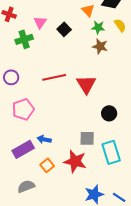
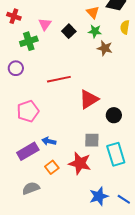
yellow semicircle: (120, 25) -> (125, 27), turned -136
green star: (98, 27) -> (95, 31), moved
purple circle: (11, 77) -> (16, 68), moved
red triangle: (86, 84) -> (89, 99), moved, turned 30

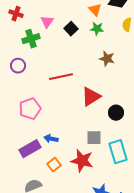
brown star: (105, 48) -> (107, 59), moved

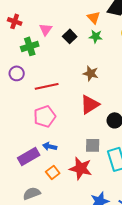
brown star: (107, 59) -> (91, 73), moved
red line: (61, 77) -> (47, 86), moved
pink pentagon: (30, 109) -> (45, 116), moved

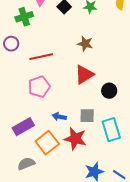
blue arrow: (50, 146) -> (59, 117), moved
orange square: (53, 172) -> (47, 143), size x1.6

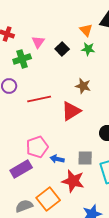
red triangle: (84, 75) -> (71, 111), moved
pink pentagon: (39, 87) -> (37, 147), moved
orange square: (47, 143) -> (48, 199), moved

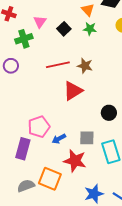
red line: (39, 99) -> (58, 65), moved
blue arrow: (57, 159) -> (59, 139), turned -40
purple rectangle: (21, 169) -> (23, 149), turned -45
orange square: (48, 199) -> (50, 179), turned -30

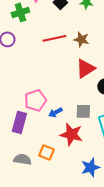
red triangle: (73, 91) -> (85, 68), moved
orange square: (50, 179) -> (46, 152), size x0.7
gray semicircle: (26, 186) -> (22, 159), turned 30

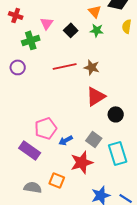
gray square: (83, 111) -> (94, 139), turned 35
purple rectangle: (19, 122) -> (30, 150), turned -70
red star: (71, 134) -> (82, 162), turned -30

